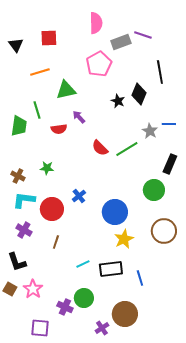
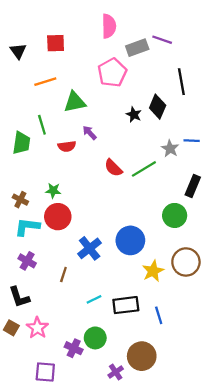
blue cross: (79, 196) -> (90, 248), moved, size x1.5
red circle: (52, 209) -> (58, 217), moved
yellow star: (124, 239) -> (153, 271), moved

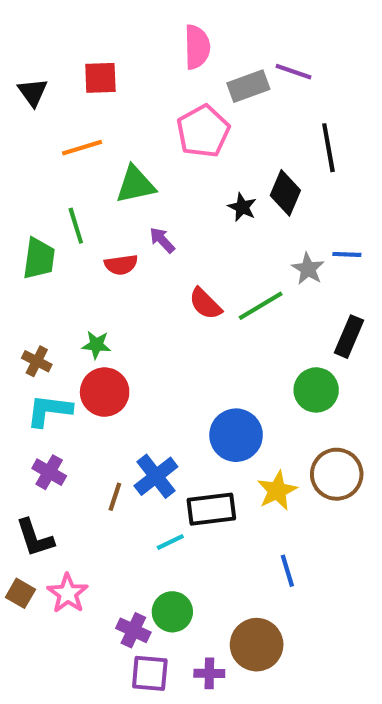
blue cross: (90, 248) -> (156, 476), moved
black rectangle: (126, 305) -> (211, 509), moved
purple square: (45, 372) -> (150, 673), moved
purple cross: (116, 372) -> (209, 673), turned 35

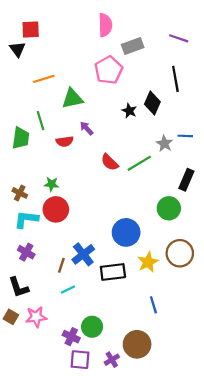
purple line: (294, 72) -> (179, 38), moved
red square: (100, 78) -> (31, 30), moved
cyan line: (170, 542) -> (68, 289), moved
pink star: (68, 593) -> (36, 317), turned 30
purple cross: (209, 673) -> (112, 360), turned -32

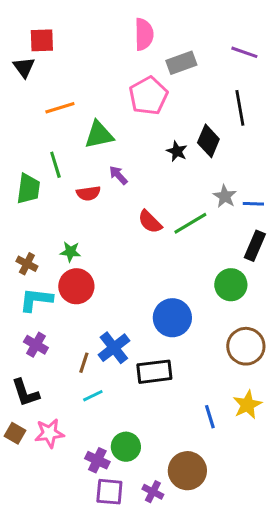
blue line: (185, 136) -> (253, 204), moved
yellow star: (148, 262) -> (247, 405), moved
purple cross: (112, 360) -> (153, 492), turned -32

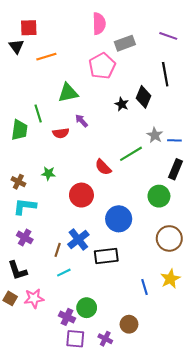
orange line: (60, 108) -> (46, 57), moved
red semicircle: (150, 222) -> (103, 167), moved
red circle: (76, 286) -> (81, 195), moved
brown circle: (187, 471) -> (129, 324), size x0.7

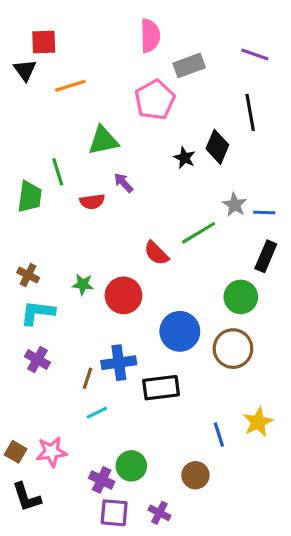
green star: (48, 173) -> (83, 284), moved
brown circle: (169, 238) -> (233, 349), moved
blue cross: (78, 240) -> (119, 363), turned 30
black L-shape: (17, 270) -> (27, 497), moved
brown circle: (129, 324) -> (195, 475), moved

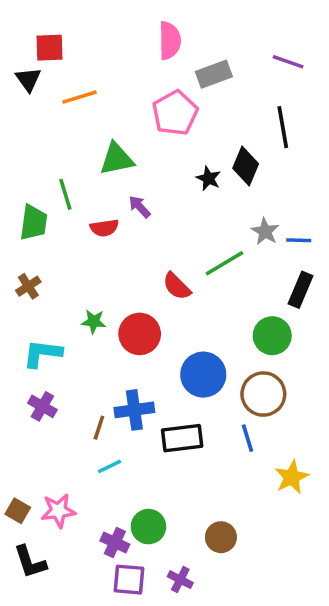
brown cross: (28, 275) -> (28, 286), moved, turned 30
blue line: (219, 435) -> (247, 438), moved

